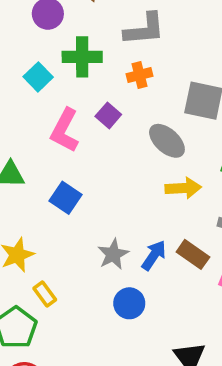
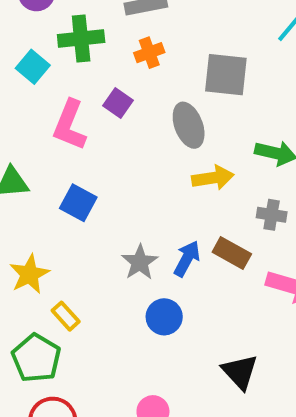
gray ellipse: (167, 141) -> (189, 125), turned 33

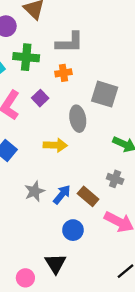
yellow arrow: (213, 178) -> (55, 145), moved
blue circle: (164, 317) -> (73, 230), moved
black triangle: (240, 372) -> (56, 263), moved

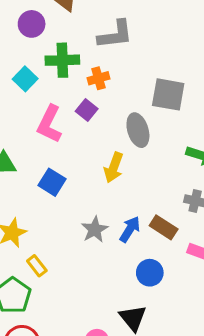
orange cross: (63, 73) -> (98, 78), moved
yellow arrow: (55, 145) -> (114, 167), turned 115

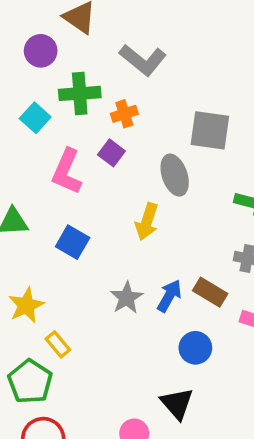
gray L-shape: (115, 35) -> (143, 60), turned 48

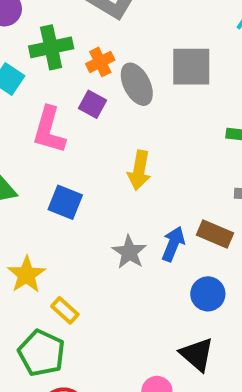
gray ellipse: (175, 175) -> (137, 84), moved

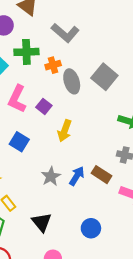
gray square: (191, 67) -> (104, 77), turned 30
purple square: (93, 104) -> (44, 106), moved
blue circle: (208, 294) -> (91, 228), moved
black triangle: (197, 354) -> (42, 222), moved

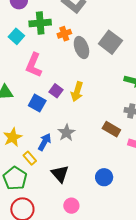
purple square: (44, 106) -> (56, 91), moved
blue arrow: (77, 176) -> (45, 142), moved

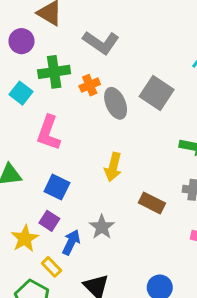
purple square: (56, 91) -> (49, 221), moved
brown rectangle: (111, 129) -> (152, 203), moved

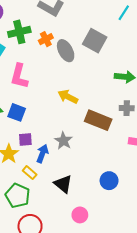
yellow arrow: (113, 167) -> (68, 97), turned 108
blue square: (57, 187) -> (17, 112), moved
brown rectangle: (152, 203) -> (98, 120), size x1.4
purple square: (49, 221) -> (25, 140), turned -32

